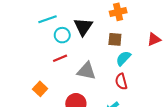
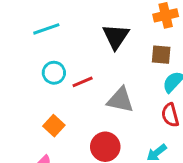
cyan line: (47, 19) -> (46, 29), moved
cyan circle: (62, 35) -> (54, 73), moved

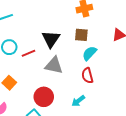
black triangle: (116, 37) -> (51, 39), moved

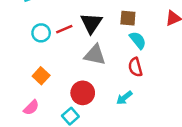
red line: (29, 53) -> (64, 29), moved
cyan semicircle: (89, 53) -> (138, 40), turned 98

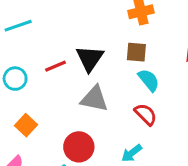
cyan circle: (41, 33) -> (15, 79), moved
red semicircle: (135, 67) -> (146, 114), turned 150

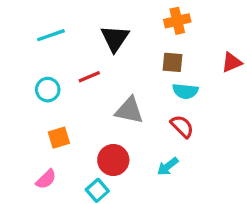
black triangle: (90, 58) -> (115, 38), moved
cyan semicircle: (149, 80) -> (185, 91), turned 135
orange square: (26, 125) -> (59, 138), turned 30

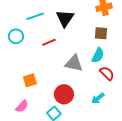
cyan line: (51, 35) -> (35, 16), moved
cyan circle: (48, 90) -> (16, 36), moved
cyan semicircle: (185, 91) -> (98, 55), moved, turned -70

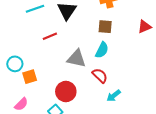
cyan circle: (16, 36) -> (15, 64), moved
red semicircle: (107, 73) -> (100, 76), moved
cyan arrow: (98, 98) -> (114, 96), moved

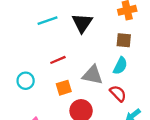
red line: (50, 36) -> (58, 60), moved
orange square: (30, 77) -> (64, 88), moved

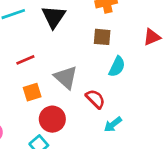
cyan semicircle: (120, 66) -> (117, 67), moved
gray triangle: (93, 75) -> (66, 77), turned 30

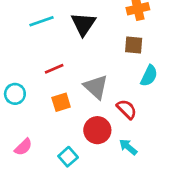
red circle: (52, 119) -> (97, 130), moved
cyan arrow: (113, 124) -> (128, 147), moved, turned 78

